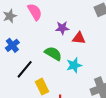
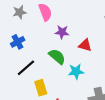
purple star: (62, 28) -> (62, 32), moved

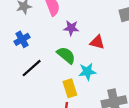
yellow rectangle: (41, 88) -> (70, 88), moved

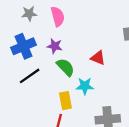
purple star: (71, 28) -> (55, 46), moved
blue cross: (22, 39) -> (23, 46), size x1.5

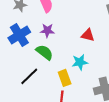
green semicircle: (65, 67) -> (44, 52), moved
black line: (30, 76) -> (29, 76), moved

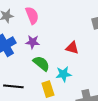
green semicircle: (44, 52) -> (41, 63), moved
black line: (29, 76) -> (13, 86), turned 48

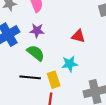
green semicircle: (41, 63) -> (36, 53), moved
black line: (13, 86) -> (30, 77), moved

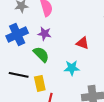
black line: (30, 77) -> (19, 75), moved
yellow rectangle: (54, 80) -> (40, 83), moved

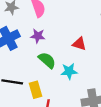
green semicircle: (41, 54) -> (47, 60), moved

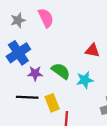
purple star: (38, 36) -> (35, 73), moved

